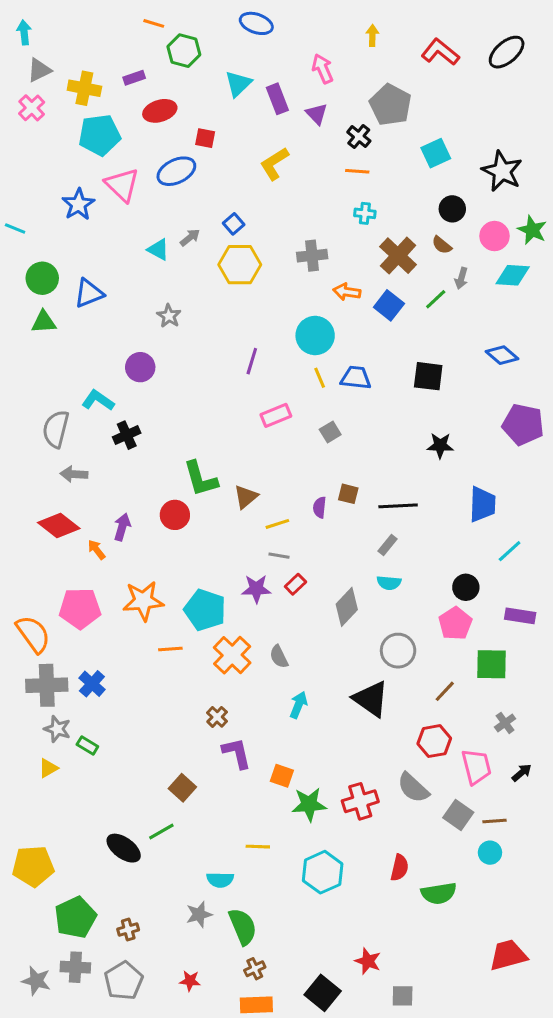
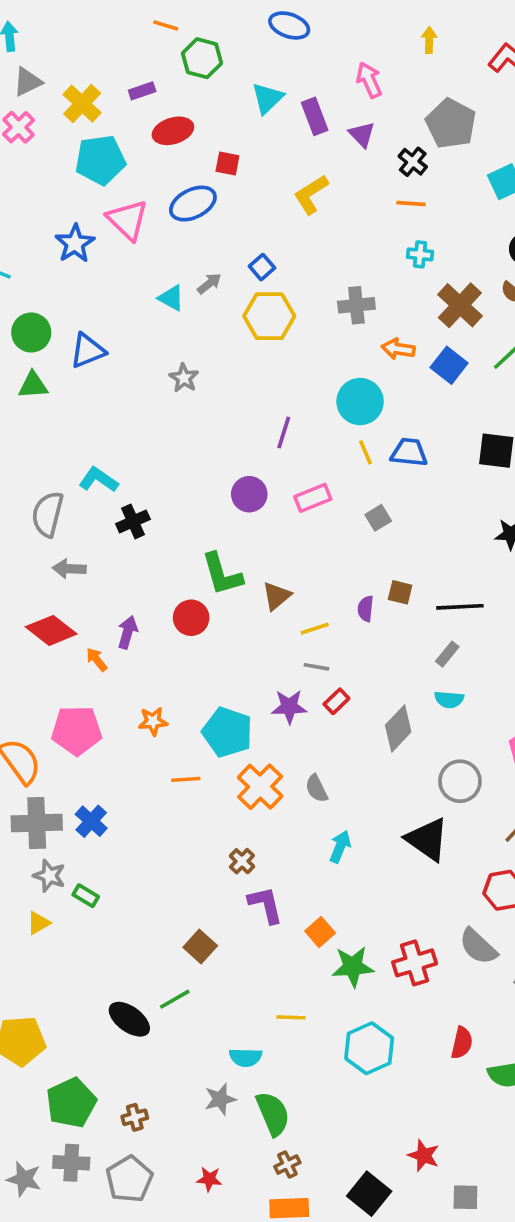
yellow cross: (84, 88) -> (82, 104), turned 32
purple circle: (140, 367) -> (249, 494), moved
orange star: (143, 601) -> (153, 721), size x0.6
orange square: (282, 776) -> (320, 932), turned 30

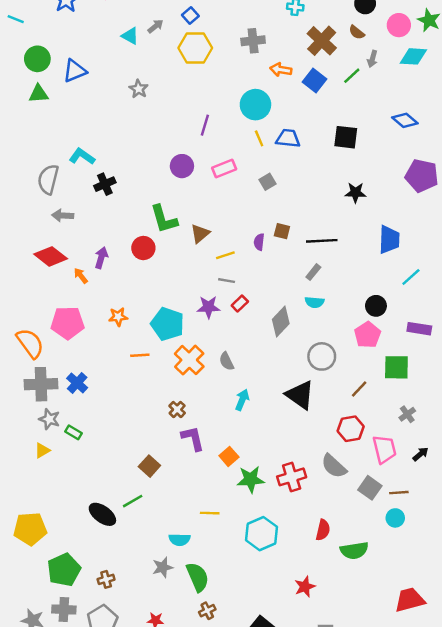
red star: (424, 1155) -> (305, 587), moved, turned 30

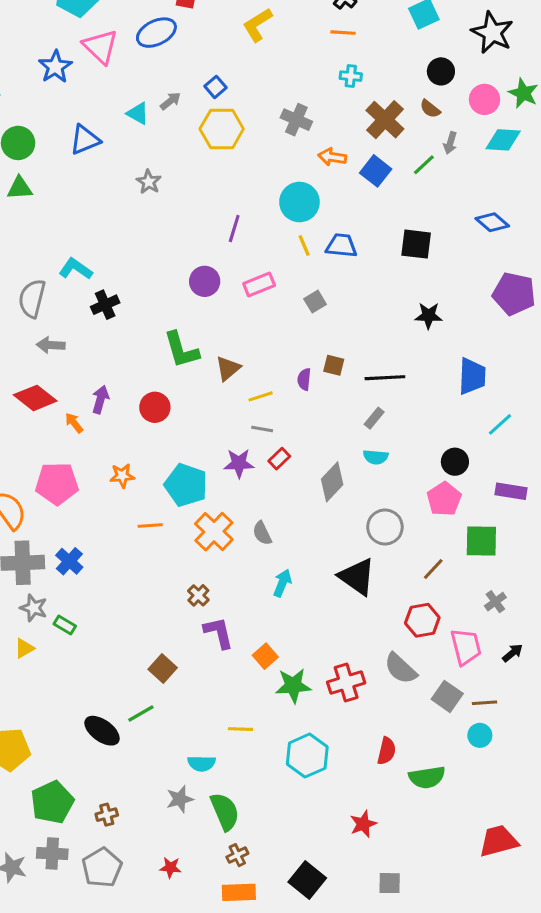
gray cross: (253, 41) -> (296, 120), turned 30
blue triangle: (75, 71) -> (85, 140), moved
red circle: (143, 248) -> (155, 407), moved

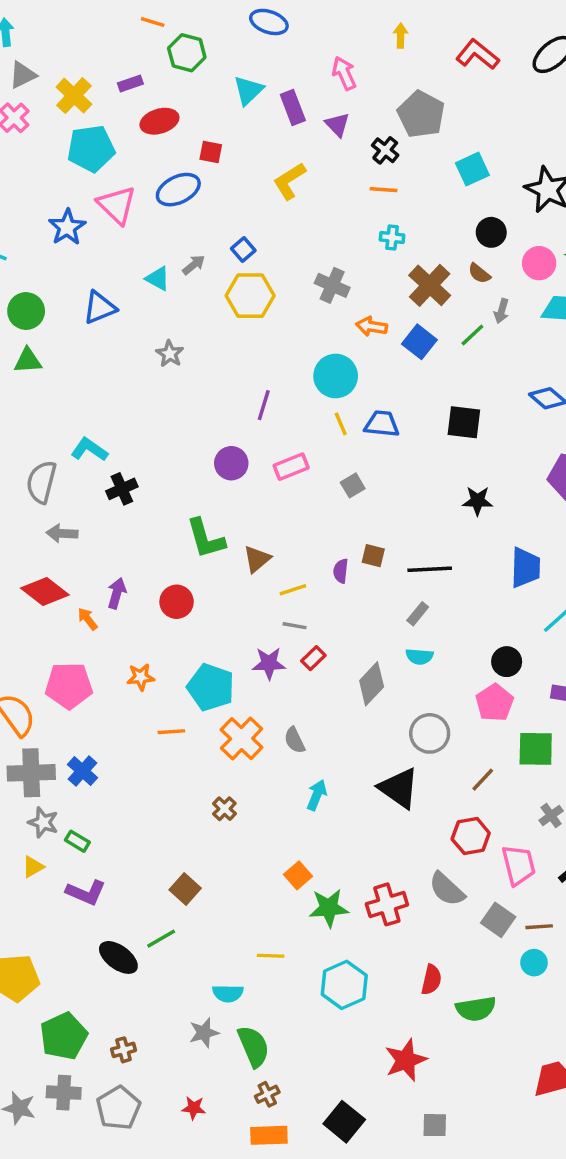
purple L-shape: (219, 633) -> (86, 892), moved, turned 126
red star: (363, 824) -> (406, 1060), size x1.4

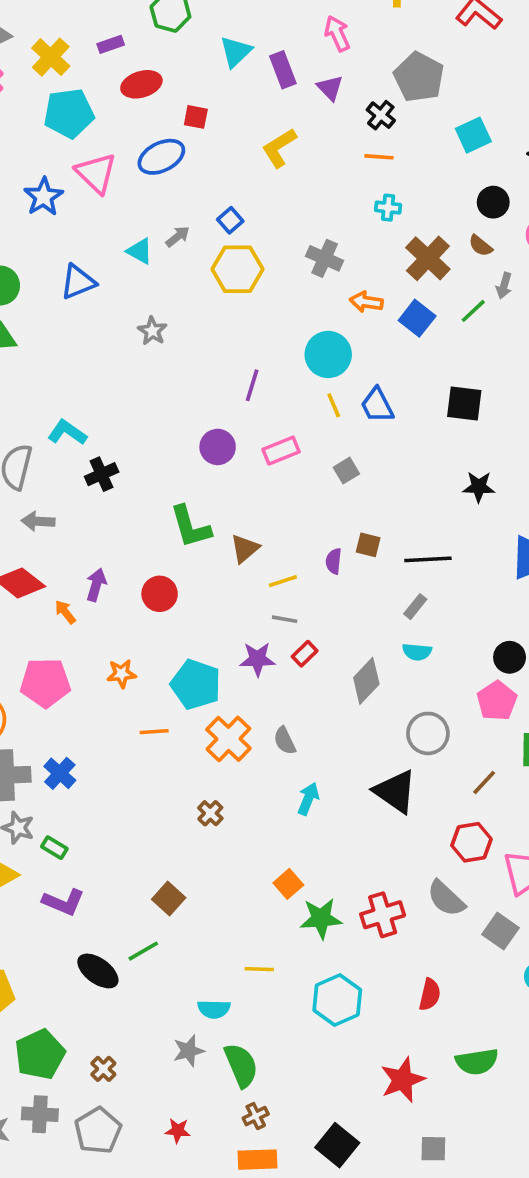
blue trapezoid: (382, 424) -> (377, 405), turned -123
green semicircle: (476, 1009) -> (477, 1062), moved
brown cross: (124, 1050) -> (103, 1069), turned -30

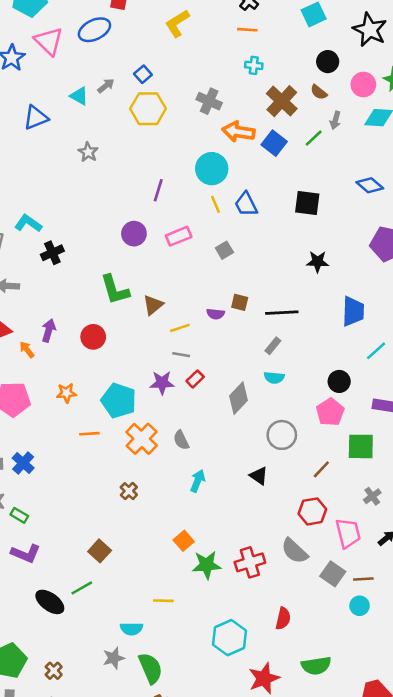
orange arrow: (366, 302) -> (238, 132), size x1.4
purple semicircle: (334, 561) -> (216, 314), turned -90
black triangle: (395, 791) -> (259, 476), size x0.6
cyan hexagon: (337, 1000) -> (230, 638), moved

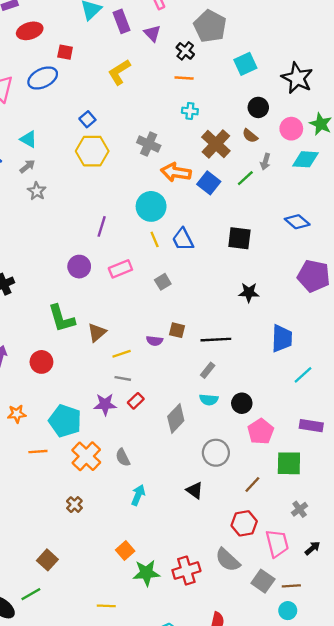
gray arrow: (106, 86) -> (27, 166), moved
black circle: (339, 381) -> (242, 403), moved

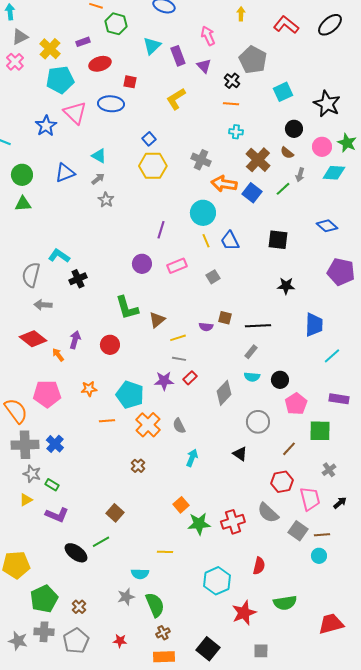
blue ellipse: (43, 78) -> (111, 104), turned 30

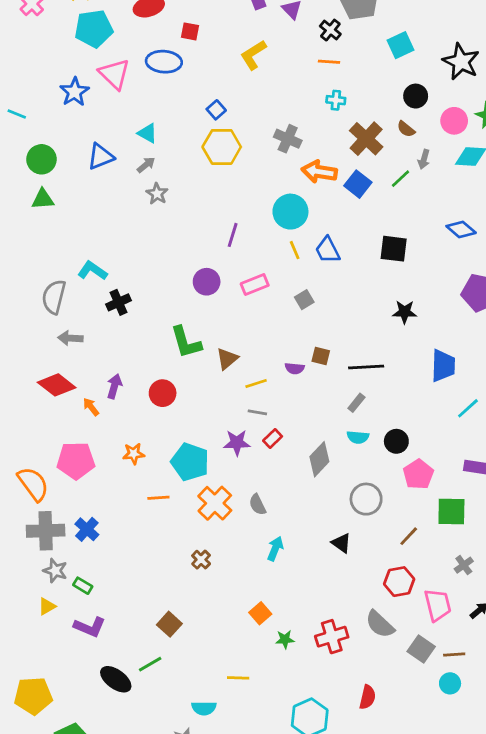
green star: (199, 524) -> (285, 639), size x0.6

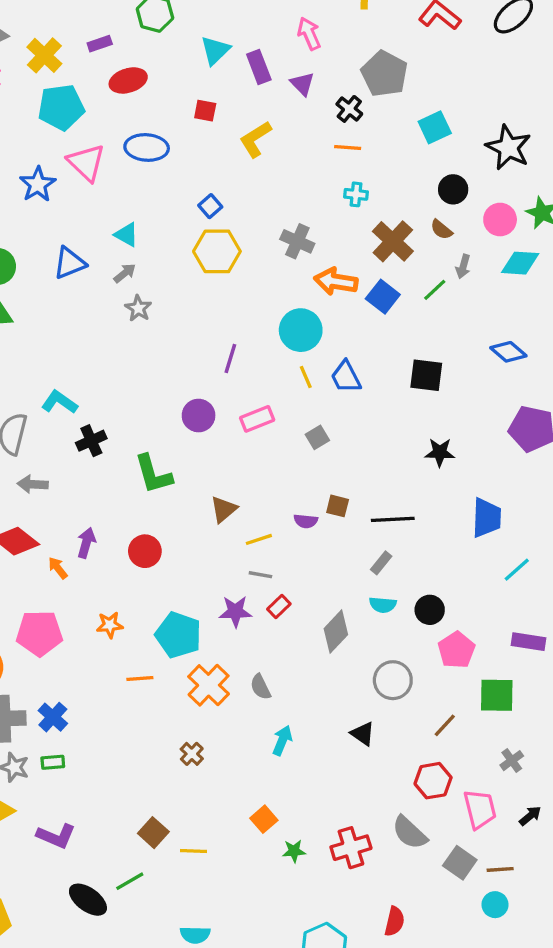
red square: (190, 31) -> (205, 111), moved
green L-shape: (186, 342) -> (153, 474), moved
green rectangle: (83, 586) -> (53, 762), moved, turned -36
yellow line: (238, 678) -> (193, 851), moved

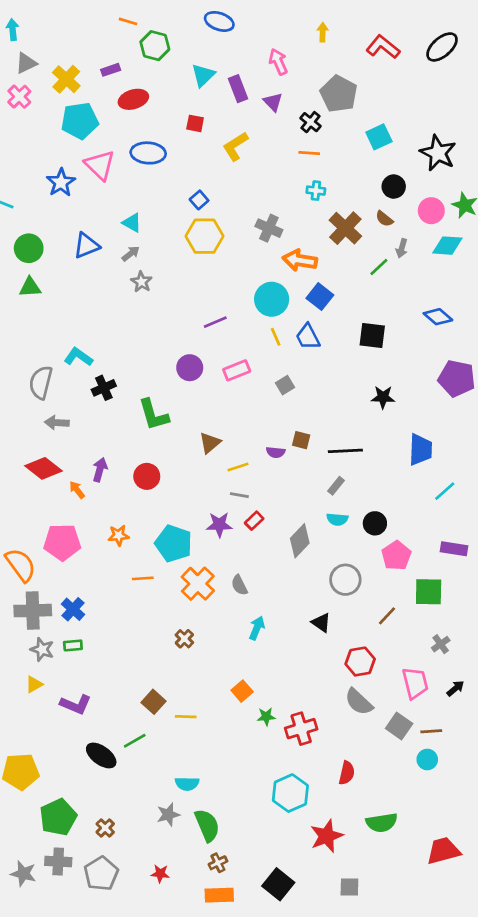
blue square: (383, 297) -> (320, 297), moved
purple line: (230, 359) -> (215, 322), turned 50
red hexagon: (433, 781) -> (360, 662), moved
red cross: (351, 848) -> (301, 729), moved

